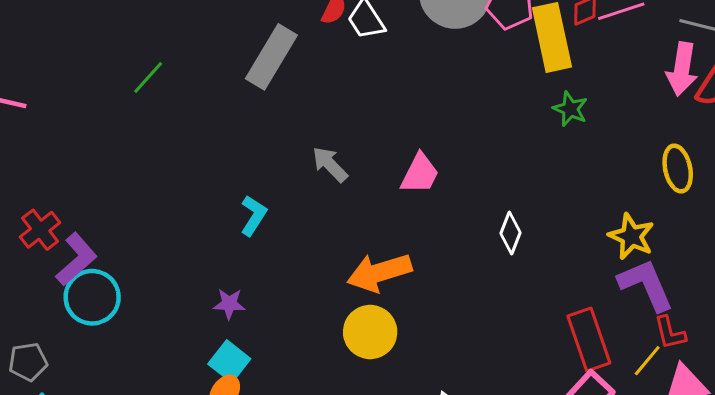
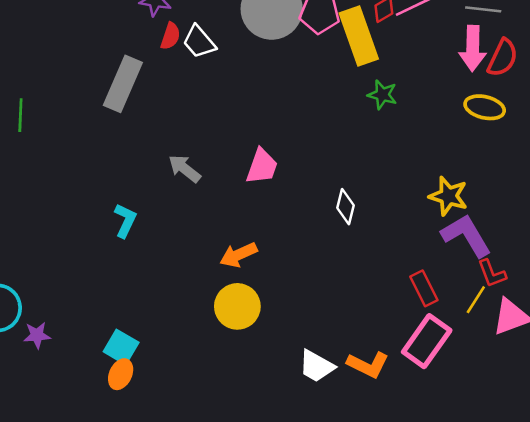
green line: (148, 77) -> (20, 115), turned -32
yellow ellipse: (678, 169) -> (485, 107), moved, turned -57
orange arrow: (379, 272) -> (239, 255), size x0.7
purple star: (229, 304) -> (37, 335), moved
red rectangle: (589, 339) -> (424, 288), size x0.7

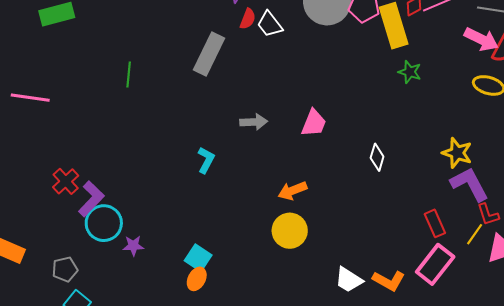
pink arrow: (473, 48) -> (481, 39), turned -68
gray arrow: (184, 169) -> (254, 122), turned 136

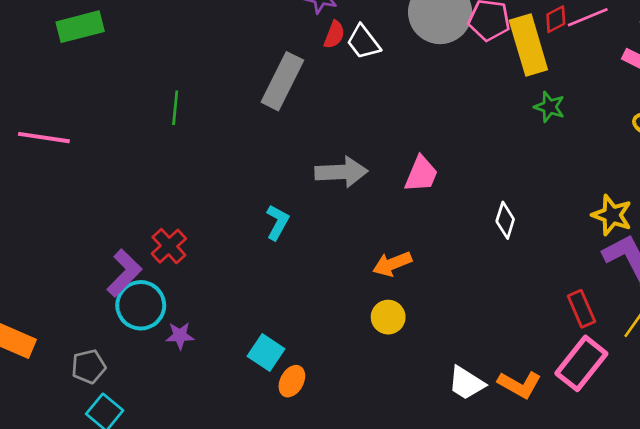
gray arrow: (254, 122) -> (341, 172), size x1.4
red cross: (66, 181) -> (169, 246), moved
yellow circle: (290, 231) -> (388, 317), size x0.7
orange ellipse: (197, 279) -> (292, 381), moved

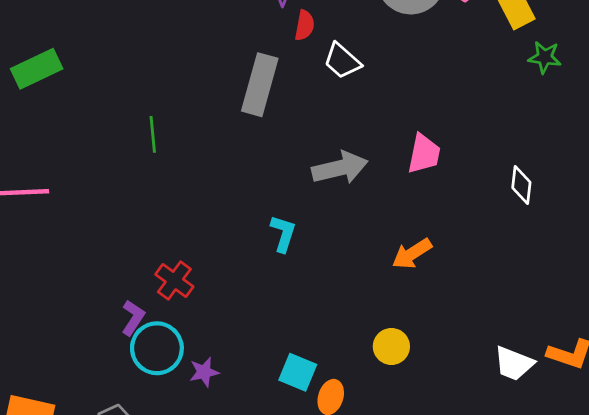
white trapezoid: (363, 42) -> (342, 61), moved
purple L-shape: (124, 273) -> (133, 318), size x0.7
yellow circle: (388, 317) -> (391, 346), moved

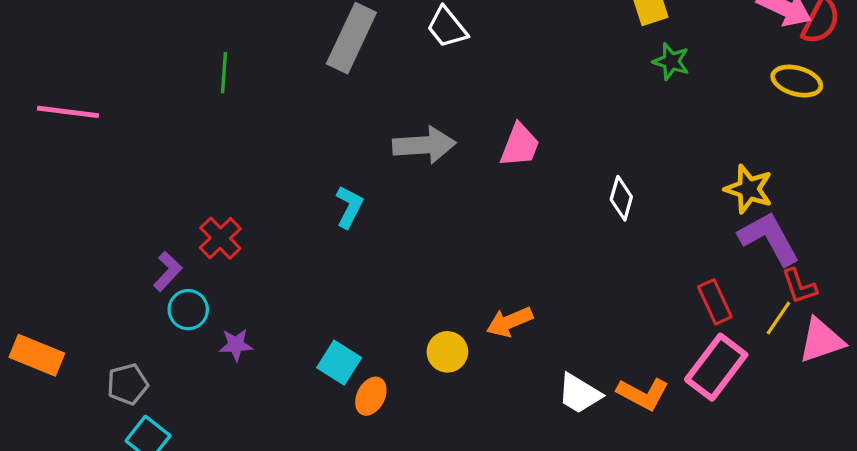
orange arrow: (412, 254) -> (510, 322), moved
cyan circle: (157, 348) -> (188, 310), size x0.7

